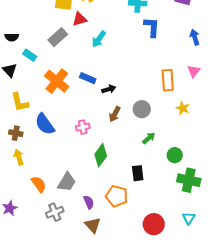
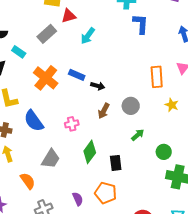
black arrow: (109, 89) -> (98, 86), turned 32
black rectangle: (138, 173) -> (116, 163), moved
gray trapezoid: (67, 182) -> (51, 159), moved

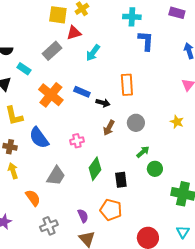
orange rectangle: (157, 77) -> (127, 85), moved
green circle: (164, 152) -> (155, 169), moved

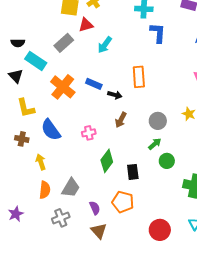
cyan rectangle: (24, 69) -> (36, 61), size x1.5
gray circle: (136, 123) -> (158, 121), moved
yellow arrow: (13, 171) -> (41, 162), moved
gray trapezoid: (56, 176) -> (71, 188), moved
orange semicircle: (33, 198) -> (45, 190), turned 42

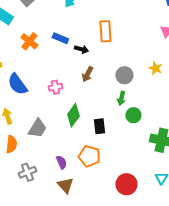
orange cross: (63, 87) -> (29, 41), size x0.7
green arrow: (155, 144) -> (121, 98), turned 144
gray trapezoid: (71, 188) -> (37, 128), moved

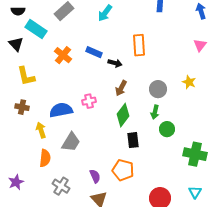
blue semicircle: (17, 84) -> (61, 110), moved, turned 115
green diamond: (73, 115) -> (123, 115), moved
gray cross: (27, 172) -> (61, 186), turned -36

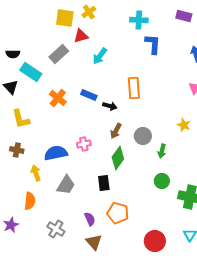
gray circle: (158, 89) -> (143, 136), moved
green arrow: (155, 112) -> (162, 151), moved
green circle: (167, 129) -> (162, 181), moved
black rectangle: (133, 140) -> (104, 183), moved
orange semicircle: (45, 158) -> (30, 201), moved

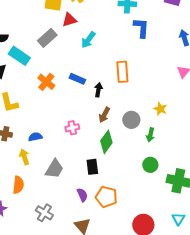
black arrow: (110, 106) -> (98, 90), turned -96
yellow star: (184, 125) -> (160, 109), moved
blue semicircle: (56, 153) -> (35, 137), moved, size x0.6
purple semicircle: (90, 219) -> (82, 195), moved

